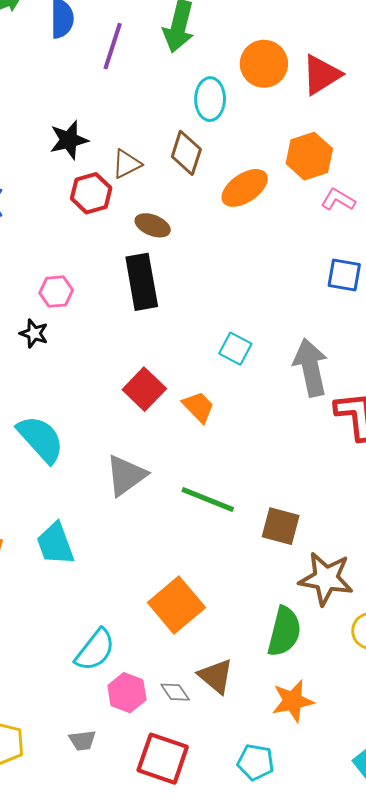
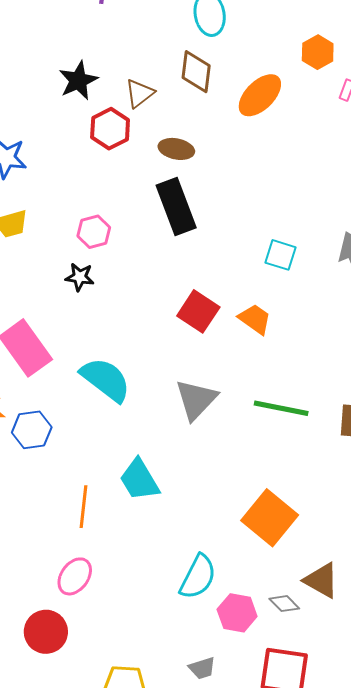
orange hexagon: (309, 156) -> (318, 52), size x0.7

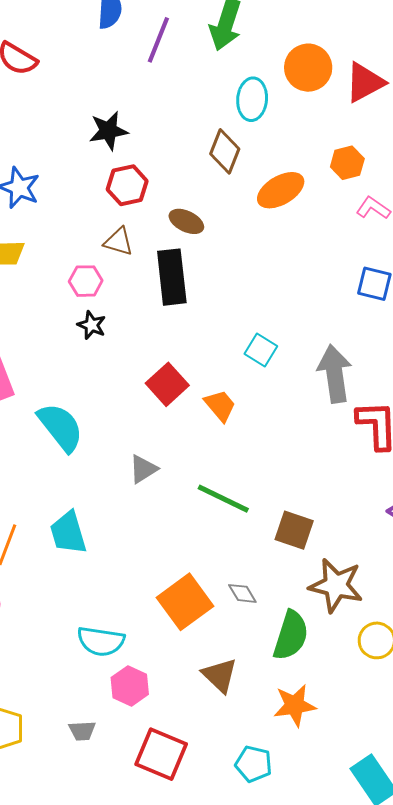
brown triangle: (140, 93) -> (119, 242), moved, turned 40
black star: (80, 277) -> (92, 325), moved
gray triangle: (196, 400) -> (143, 469), size x0.7
cyan semicircle: (198, 577) -> (101, 641), turned 57
gray diamond: (284, 604) -> (242, 593), moved

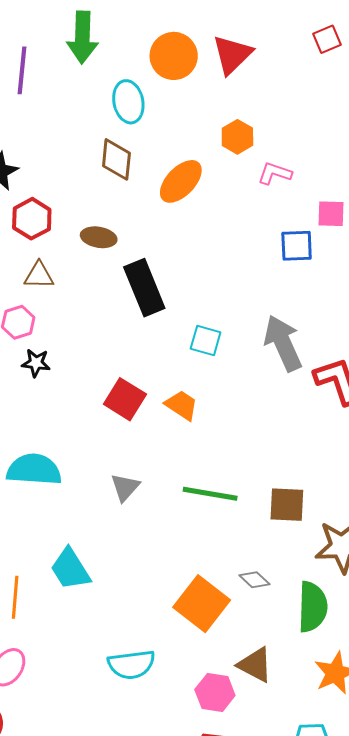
black rectangle: (172, 277) -> (144, 288), moved
cyan semicircle: (61, 427) -> (34, 470), turned -32
pink hexagon: (130, 686) -> (215, 693), moved

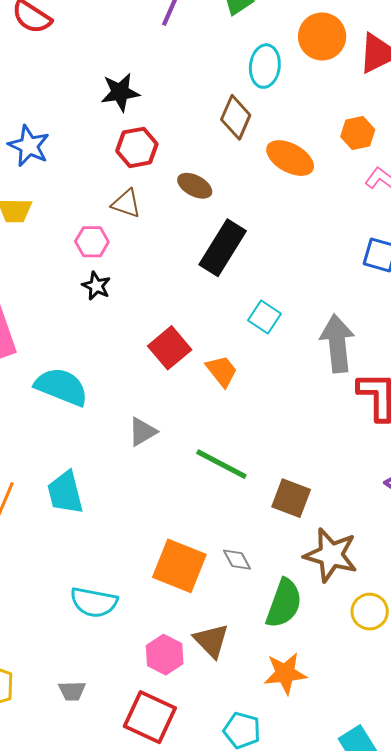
orange ellipse: (181, 181) -> (290, 158), turned 57
black rectangle: (144, 288) -> (223, 248), turned 36
orange square: (202, 604) -> (179, 566), turned -34

